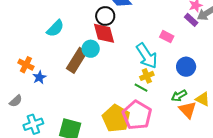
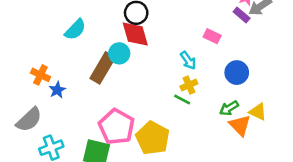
cyan arrow: (147, 56) -> (188, 60), size x0.6
gray semicircle: (16, 101) -> (29, 120), size x1.6
pink pentagon: (137, 115) -> (117, 127), moved

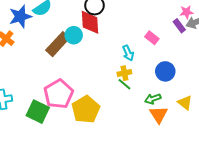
blue star: (57, 90) -> (20, 16), moved, size x1.6
green line: (182, 99) -> (125, 84), moved
yellow triangle: (258, 112) -> (185, 103), moved

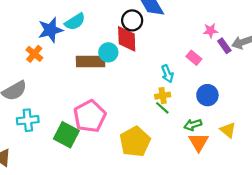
pink star: (187, 12) -> (210, 31), moved
brown rectangle: (58, 44) -> (90, 61), turned 45
yellow pentagon: (86, 109) -> (135, 142), moved

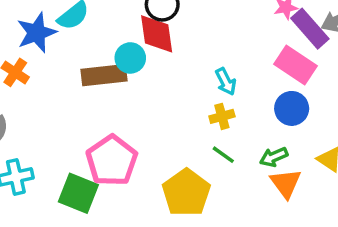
purple rectangle: (224, 46) -> (310, 29), size x1.6
pink rectangle: (194, 58) -> (296, 65), moved, size x1.6
green line: (162, 108) -> (223, 155), moved

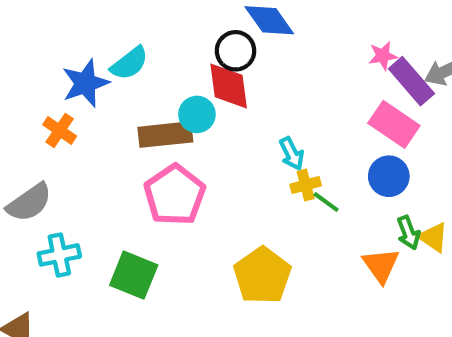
cyan arrow: (226, 82) -> (292, 154), moved
green line: (223, 155) -> (326, 202), moved
green arrow: (274, 157) -> (408, 233), moved, turned -88
pink pentagon: (112, 161) -> (175, 195), moved

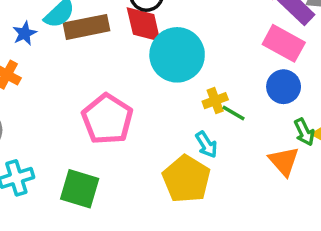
blue star: (85, 83) -> (25, 33), size x0.6
cyan circle: (197, 114) -> (177, 55), moved, size x1.8
brown rectangle: (165, 135) -> (87, 27), moved
cyan arrow: (292, 154) -> (206, 145), moved

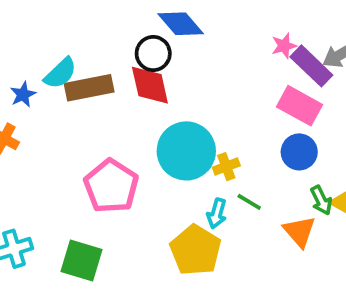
cyan circle: (177, 55) -> (186, 151), moved
green line: (233, 113) -> (249, 202), moved
cyan arrow: (206, 145) -> (217, 213), turned 48

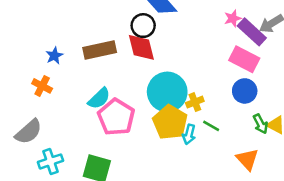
cyan semicircle: (60, 73) -> (99, 98), moved
orange triangle: (299, 231) -> (247, 159), moved
yellow pentagon: (195, 250) -> (170, 122), moved

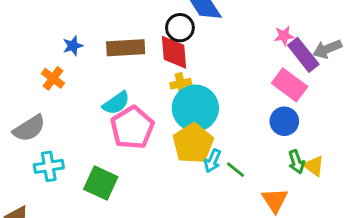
yellow cross: (195, 102) -> (181, 84), moved
green line: (211, 126) -> (236, 170), moved

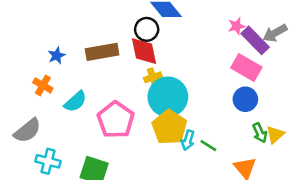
cyan semicircle: (116, 103) -> (75, 102), moved
cyan cross: (49, 166) -> (48, 161), turned 30
yellow triangle: (314, 166) -> (275, 135), turned 48

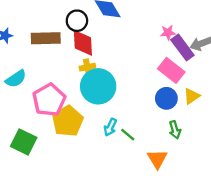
black circle: (147, 29) -> (77, 21), moved
yellow pentagon: (169, 127) -> (68, 121), moved
yellow triangle: (275, 135) -> (192, 96), moved

